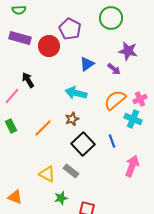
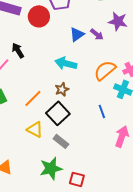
purple arrow: (114, 69) -> (97, 34), moved
black square: (83, 144) -> (58, 113), moved
yellow triangle: (47, 174) -> (35, 129), moved
green star: (61, 198) -> (51, 168), size x1.6

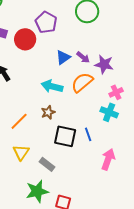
purple star: (118, 21) -> (104, 64), moved
orange semicircle: (105, 70) -> (82, 82), moved
black square: (58, 113) -> (65, 136), moved, turned -35
yellow triangle: (35, 129) -> (21, 152), turned 36

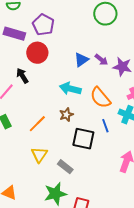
purple pentagon: (46, 22) -> (43, 25), moved
red circle: (25, 39) -> (37, 53), moved
orange semicircle: (82, 82) -> (100, 98), moved, turned -90
blue line: (88, 134) -> (105, 126), moved

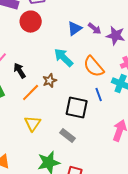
black arrow: (22, 76) -> (20, 71), moved
cyan arrow: (70, 89) -> (64, 58), turned 30
brown star: (66, 115) -> (50, 81), moved
gray rectangle: (65, 167) -> (68, 136), moved

